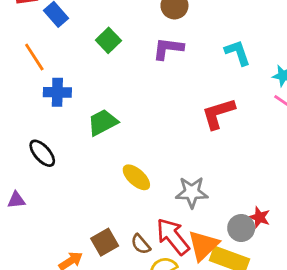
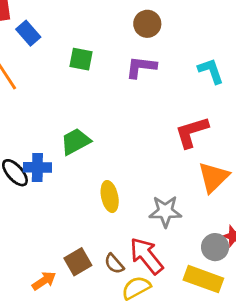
green square: (108, 40) -> (81, 59), turned -35
blue cross: (57, 92) -> (37, 167), moved
yellow ellipse: (136, 177) -> (110, 197), turned 36
orange triangle: (203, 245) -> (213, 177), moved

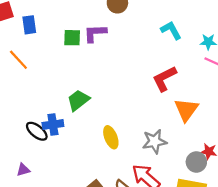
blue rectangle: (28, 33) -> (29, 25), turned 42
purple L-shape: (141, 67) -> (95, 33), moved

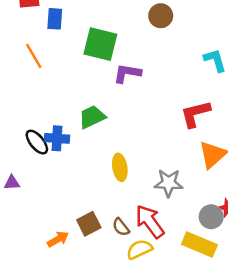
purple L-shape: (95, 33) -> (127, 73), moved
green square: (72, 38) -> (100, 44), size x1.6

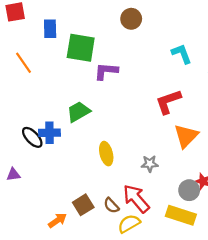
blue rectangle: (55, 19) -> (50, 29), moved
gray star: (169, 183) -> (150, 164), size x0.7

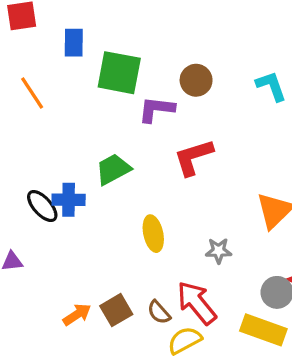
brown circle: (131, 19) -> (196, 80), moved
red L-shape: (168, 102) -> (193, 157), moved
orange arrow: (57, 220) -> (77, 315), moved

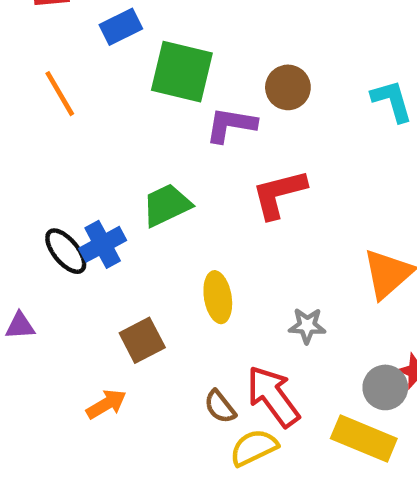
blue rectangle: (74, 43) -> (121, 27), turned 60
blue cross: (69, 200) -> (103, 244), turned -32
brown square: (116, 310) -> (142, 340), moved

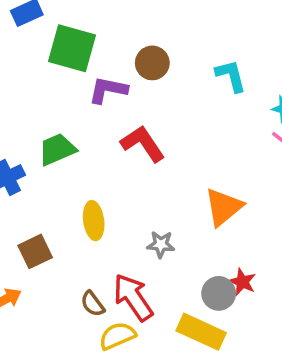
red L-shape: (279, 194) -> (143, 144), turned 69

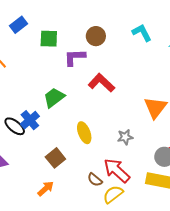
green square: (72, 48) -> (49, 39), size x0.7

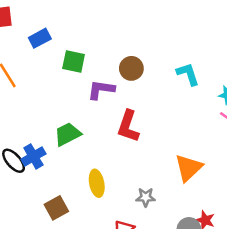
red L-shape: (101, 83) -> (128, 126), turned -124

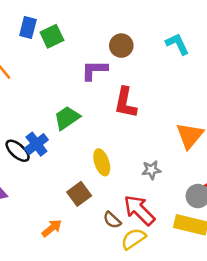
blue rectangle: (40, 38) -> (28, 28), turned -40
green square: (74, 62) -> (52, 36), moved, turned -30
brown square: (56, 208) -> (79, 194), moved

